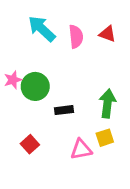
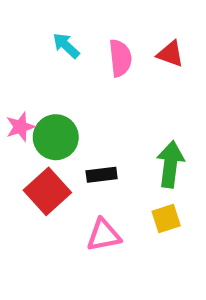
cyan arrow: (42, 29) -> (66, 46), size x0.6
red square: (30, 144) -> (47, 191), moved, size x1.5
pink triangle: (81, 149) -> (104, 235), moved

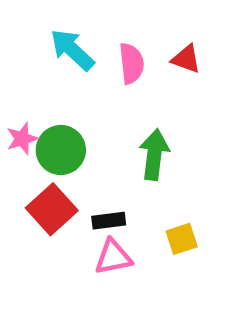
cyan arrow: (66, 46) -> (72, 50), size x1.5
green arrow: (170, 164) -> (154, 155), moved
black rectangle: (102, 175) -> (109, 221), moved

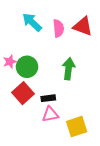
red triangle: (186, 59) -> (83, 26), size x1.5
yellow square: (182, 239) -> (77, 127), moved, size x1.5

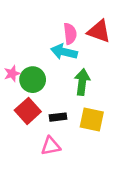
cyan arrow: (32, 22) -> (64, 52), moved, turned -30
pink triangle: (50, 114) -> (51, 146), moved
yellow square: (77, 127) -> (92, 119), moved, turned 30

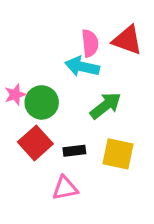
green arrow: (82, 82) -> (106, 106), turned 45

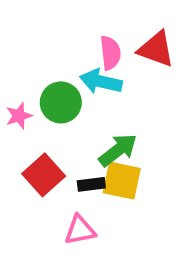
green circle: (42, 102) -> (61, 102), moved
green arrow: (106, 106) -> (118, 150), moved
yellow square: (118, 154) -> (122, 181), moved

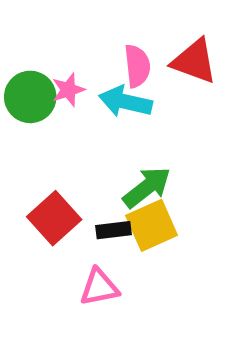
green circle: (61, 102) -> (30, 97), moved
pink star: (19, 116) -> (68, 90), moved
yellow square: (122, 181) -> (152, 225), turned -36

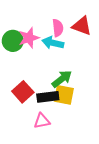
pink star: (68, 90) -> (29, 38), size x1.5
yellow square: (152, 225) -> (64, 95), turned 35
black rectangle: (113, 230) -> (48, 97), size x1.5

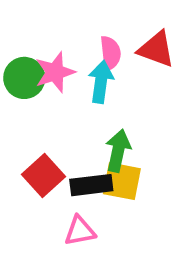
cyan arrow: (53, 43) -> (101, 82), turned 85
green arrow: (62, 79) -> (118, 151), turned -40

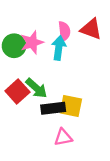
green arrow: (118, 151) -> (36, 88), moved, turned 120
red square: (43, 175) -> (17, 92), moved
pink triangle: (80, 231) -> (63, 137), moved

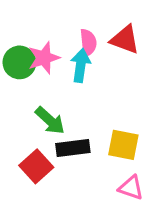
red square: (17, 92) -> (36, 166), moved
yellow square: (71, 106) -> (123, 145), moved
pink triangle: (63, 137) -> (131, 188), moved, turned 30

